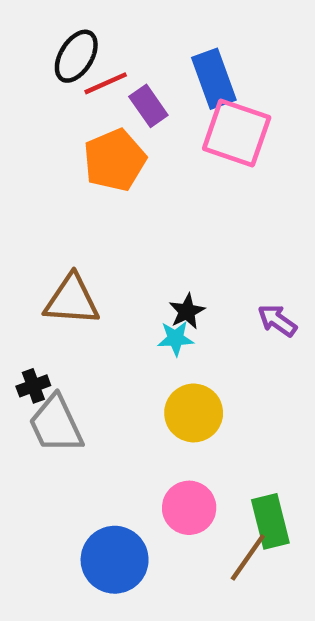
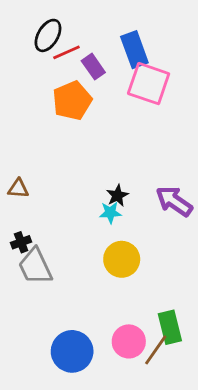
brown triangle: (72, 300) -> (18, 188), moved, size x0.6
purple arrow: (277, 320) -> (174, 201), size x1.5
pink circle: (189, 508) -> (129, 341), moved

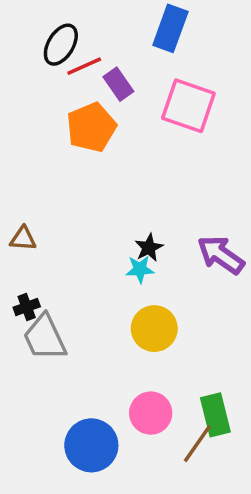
blue rectangle: (134, 50) -> (170, 28), moved, turned 40
pink circle: (129, 341) -> (151, 413), moved

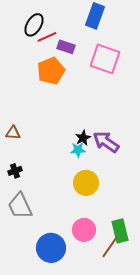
purple rectangle: (118, 84) -> (66, 47), turned -36
purple arrow: (221, 255) -> (106, 142), moved
gray trapezoid: (45, 338) -> (20, 206), moved

